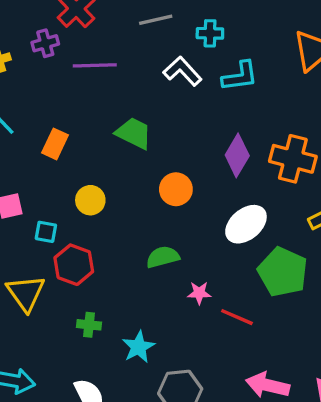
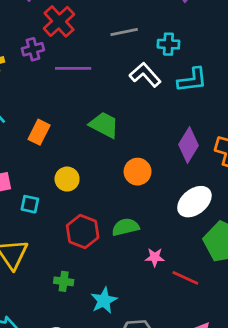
red hexagon: (74, 265) -> (83, 231), moved

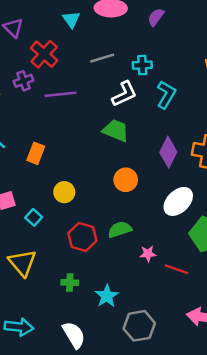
white L-shape: (145, 75) -> (124, 94), turned 112
cyan L-shape: (192, 80) -> (166, 95), turned -48
green trapezoid: (104, 125) -> (116, 130), moved
cyan square: (30, 204) -> (34, 217), turned 35

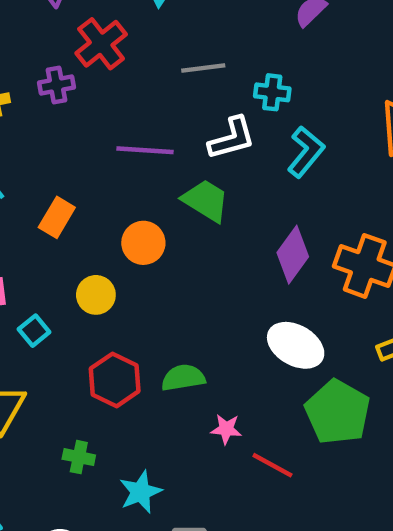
purple line: (60, 94) -> (145, 150), moved
orange circle: (126, 180) -> (143, 243), moved
white ellipse: (178, 201) -> (296, 345), turned 64

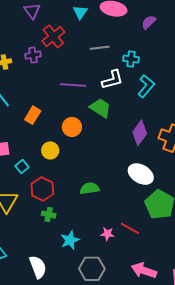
red hexagon: (115, 380) -> (42, 189), moved
pink star: (226, 429) -> (107, 234), moved
green cross: (79, 457) -> (49, 215), moved

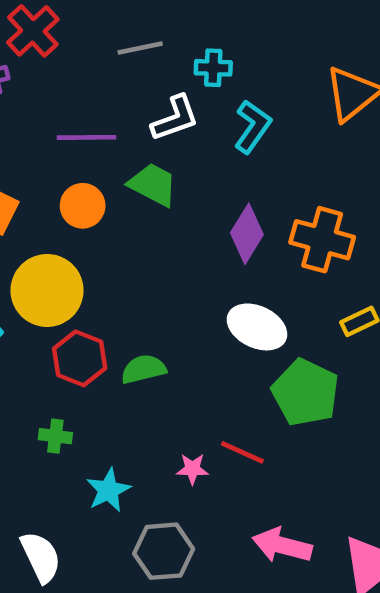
orange circle: (72, 127) -> (83, 206), moved
yellow circle: (50, 150) -> (47, 290), size x1.8
red hexagon: (42, 189) -> (80, 358), moved

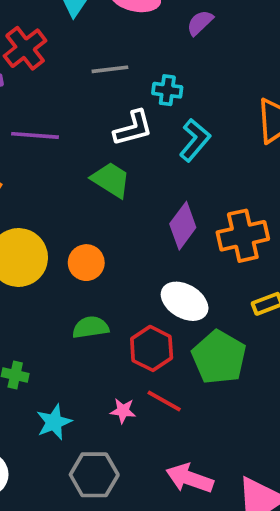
purple line: (86, 137) -> (35, 135), moved
orange circle: (83, 206) -> (86, 263), moved
orange cross: (322, 240) -> (243, 236), turned -33
red hexagon: (80, 358) -> (152, 348), moved

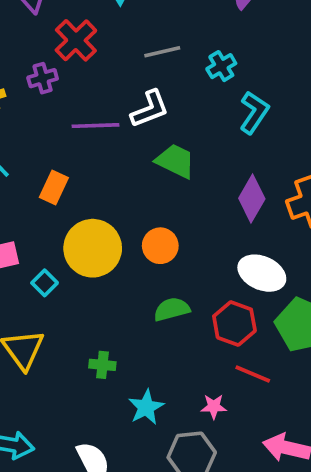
cyan cross: (167, 90) -> (221, 66), turned -32
white L-shape: (133, 128) -> (150, 109), moved
pink star: (123, 411) -> (214, 407), moved

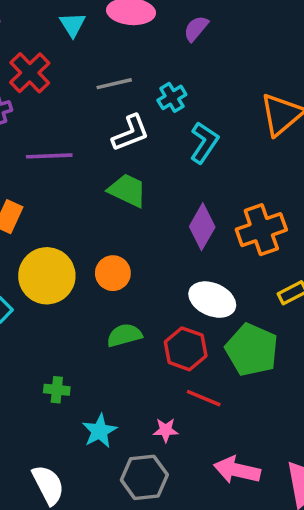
white L-shape: (150, 109) -> (130, 133), moved

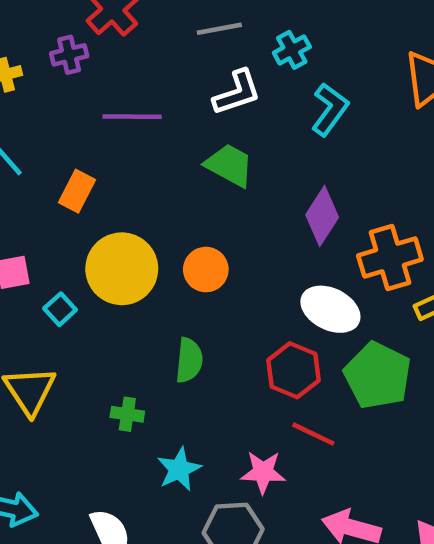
orange cross: (261, 230) -> (390, 257), moved
green semicircle: (124, 335) -> (189, 360), moved, turned 108
pink star: (166, 430) -> (263, 472), size x1.4

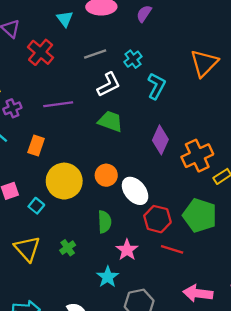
purple cross: (69, 55) -> (12, 108), moved
white ellipse: (330, 309) -> (135, 191), moved, turned 32
green cross: (127, 414) -> (68, 248), moved, turned -35
pink star: (263, 472) -> (127, 250), moved, turned -30

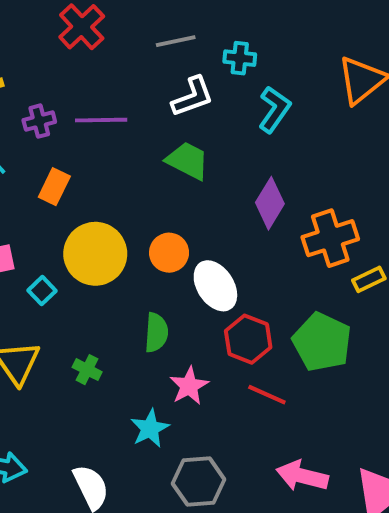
cyan cross: (133, 59) -> (240, 58), turned 36
purple cross: (12, 108) -> (39, 121), moved
green cross: (68, 248) -> (87, 370), turned -35

